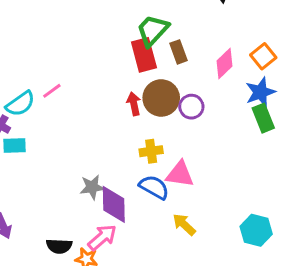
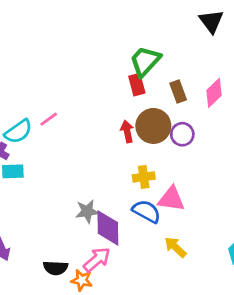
brown rectangle: (178, 52) -> (178, 92), moved
red rectangle: (144, 55) -> (137, 85), size x0.7

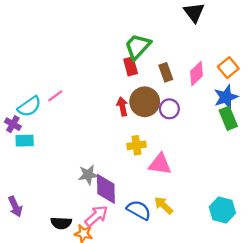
blue semicircle: (146, 211) -> (139, 210), moved

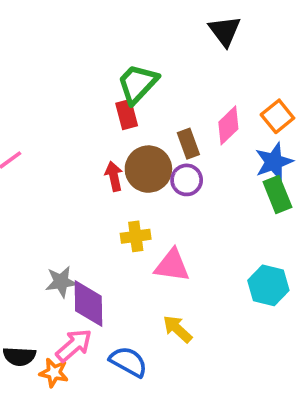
brown rectangle: (166, 72) -> (188, 144), moved
blue semicircle: (139, 210) -> (128, 362), moved
cyan hexagon: (222, 210) -> (268, 285), moved

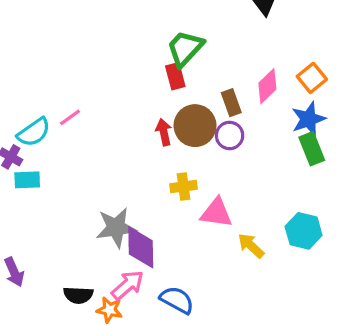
gray star: (61, 282) -> (116, 228), size x1.4
yellow arrow: (178, 329) -> (251, 246), moved

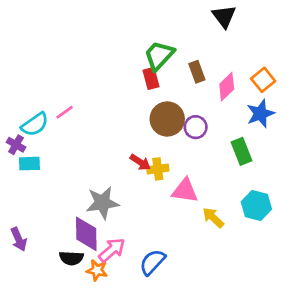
brown rectangle: (231, 103) -> (197, 72), moved
red arrow: (164, 132) -> (140, 162), moved, turned 135
green rectangle: (312, 149) -> (242, 151), moved
purple diamond: (141, 247) -> (86, 234), moved
blue semicircle: (177, 300) -> (152, 262), turned -76

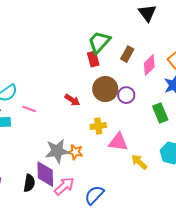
brown rectangle: (197, 72) -> (127, 54), turned 49
pink line: (65, 112) -> (29, 109), moved, turned 56
red arrow: (140, 162) -> (72, 100), moved
black semicircle: (71, 258) -> (29, 183), moved, turned -84
orange star: (97, 270) -> (75, 152), moved

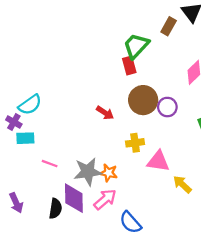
brown rectangle: (127, 54) -> (169, 26), moved
pink line: (29, 109) -> (50, 164), moved
pink arrow: (64, 186) -> (105, 199), moved
blue semicircle: (94, 195) -> (130, 222), turned -85

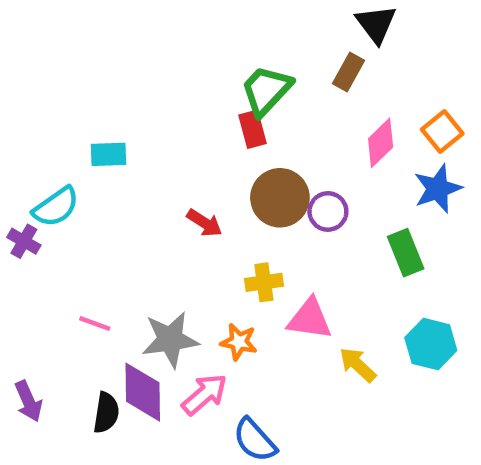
brown rectangle: (169, 26) -> (349, 72), moved
cyan rectangle: (25, 138) -> (108, 154), moved
orange star: (108, 173) -> (239, 342), moved

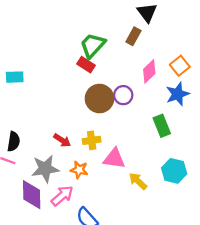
red rectangle: (253, 129) -> (86, 65), turned -42
purple circle: (328, 211) -> (123, 95), moved
red arrow: (204, 223) -> (62, 140), moved
black semicircle: (106, 413) -> (14, 141), moved

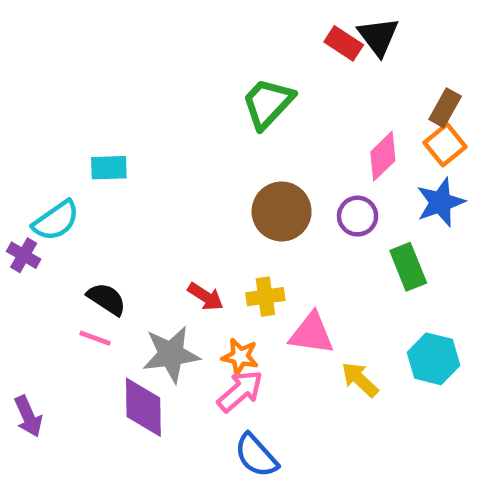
brown rectangle: (133, 36) -> (445, 108), moved
red rectangle: (86, 65) -> (344, 43), moved
purple circle: (123, 95) -> (358, 216), moved
black semicircle: (14, 141) -> (107, 299), turned -66
pink arrow: (62, 196) -> (240, 391), moved

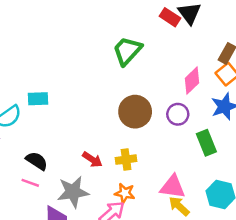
cyan rectangle: (109, 168) -> (38, 99), moved
pink triangle: (311, 334) -> (173, 187), moved
orange star: (240, 357) -> (125, 193), moved

